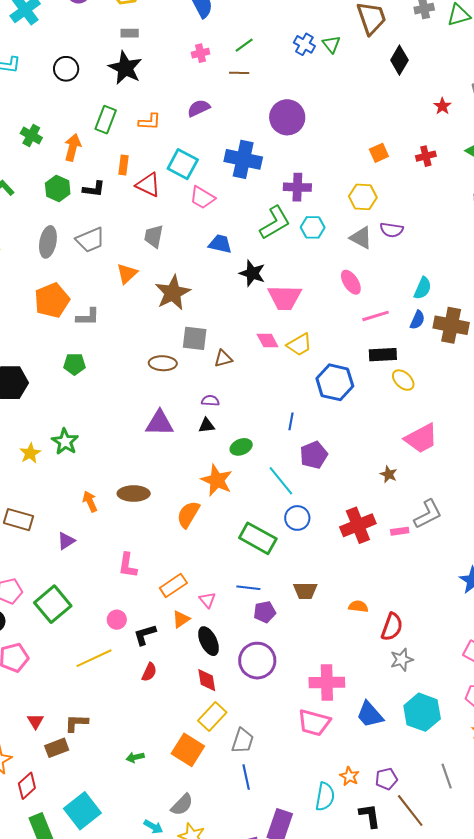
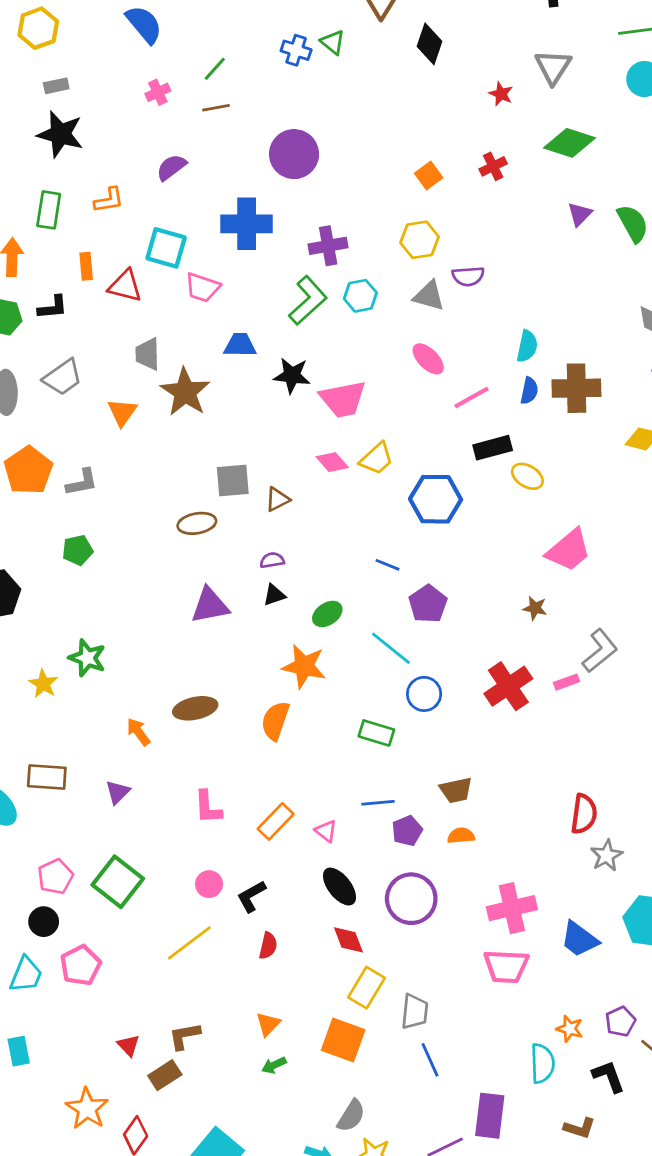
brown star: (173, 293) -> (185, 392), moved
blue line: (291, 421) -> (387, 565), turned -66
green rectangle: (258, 538) -> (376, 733), size x0.7
orange semicircle: (358, 606) -> (461, 836), moved
orange triangle: (181, 619) -> (268, 1024), moved

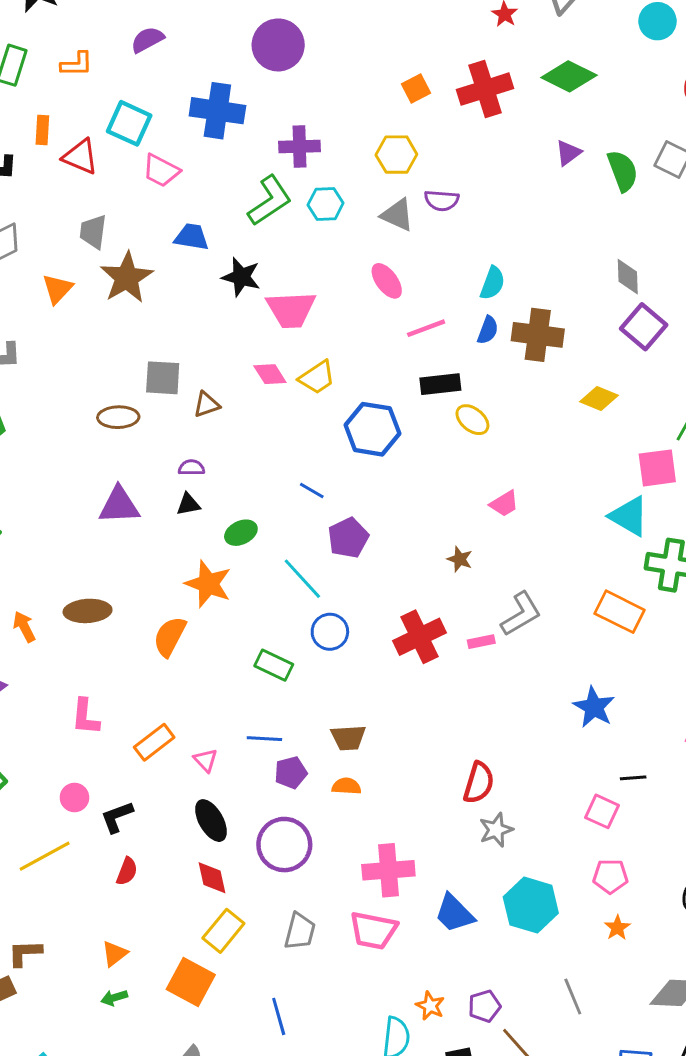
red cross: (493, 166) -> (485, 89), size x1.8
pink trapezoid: (569, 550) -> (504, 504), size x0.6
gray trapezoid: (415, 1012) -> (300, 931), moved

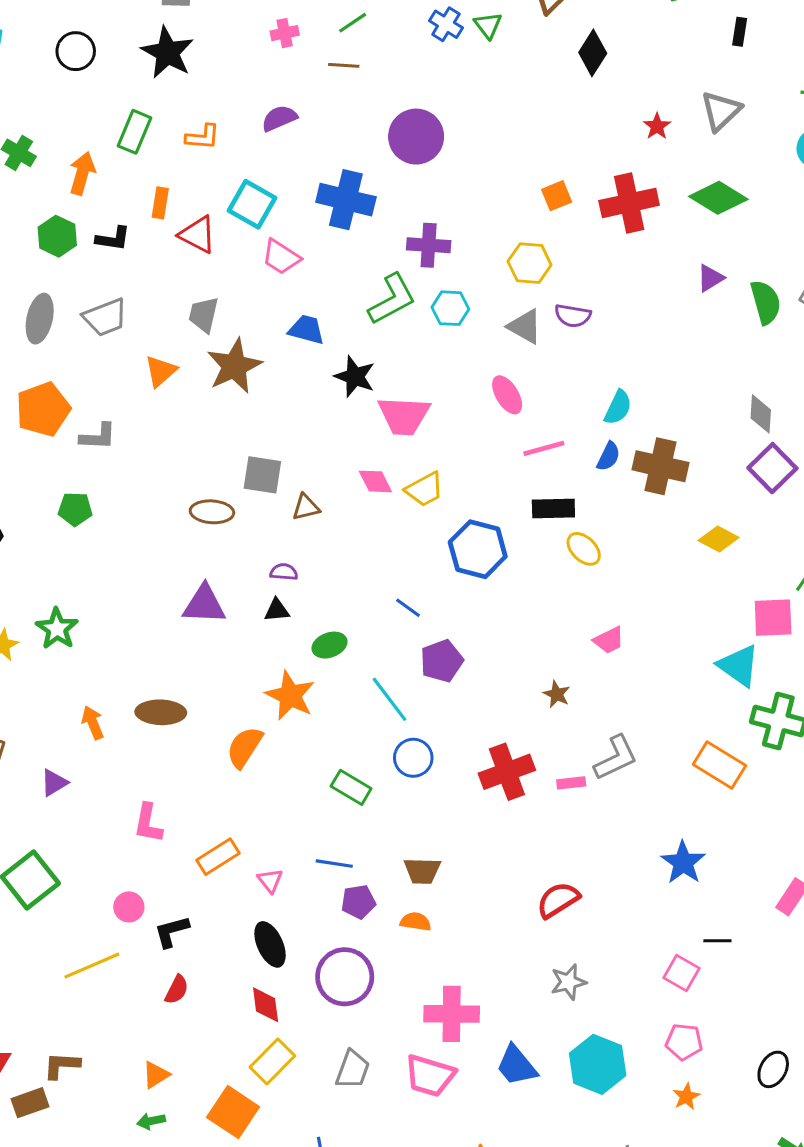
red semicircle: (479, 783) -> (558, 900), moved, turned -144

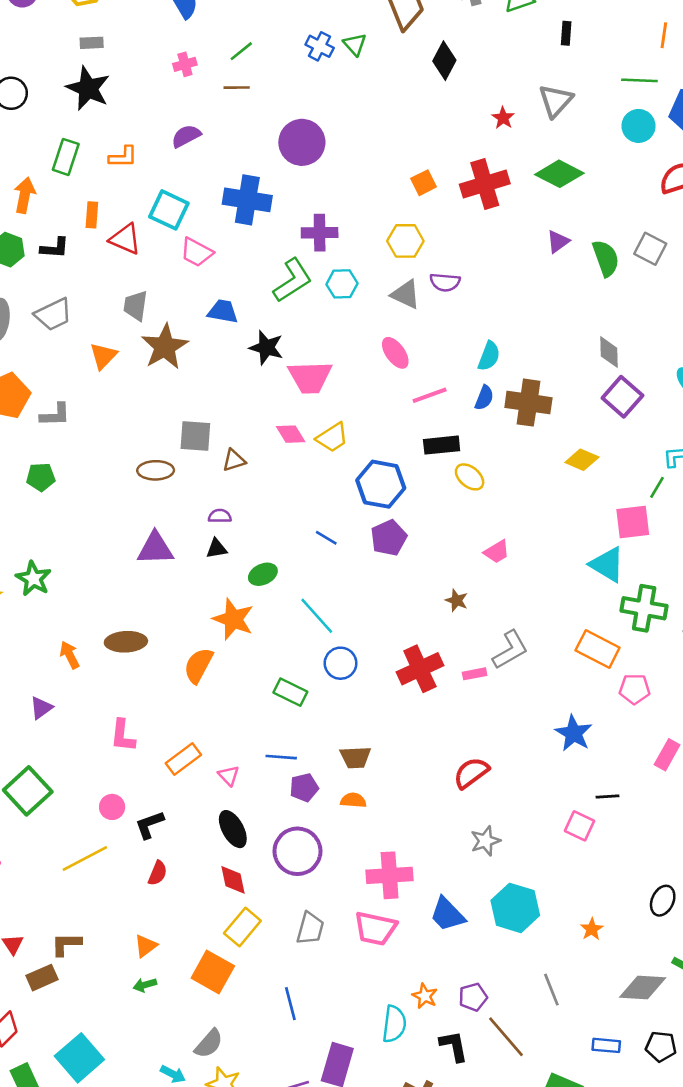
purple pentagon: (442, 661) -> (389, 538), moved
pink pentagon: (684, 1042) -> (635, 689), moved

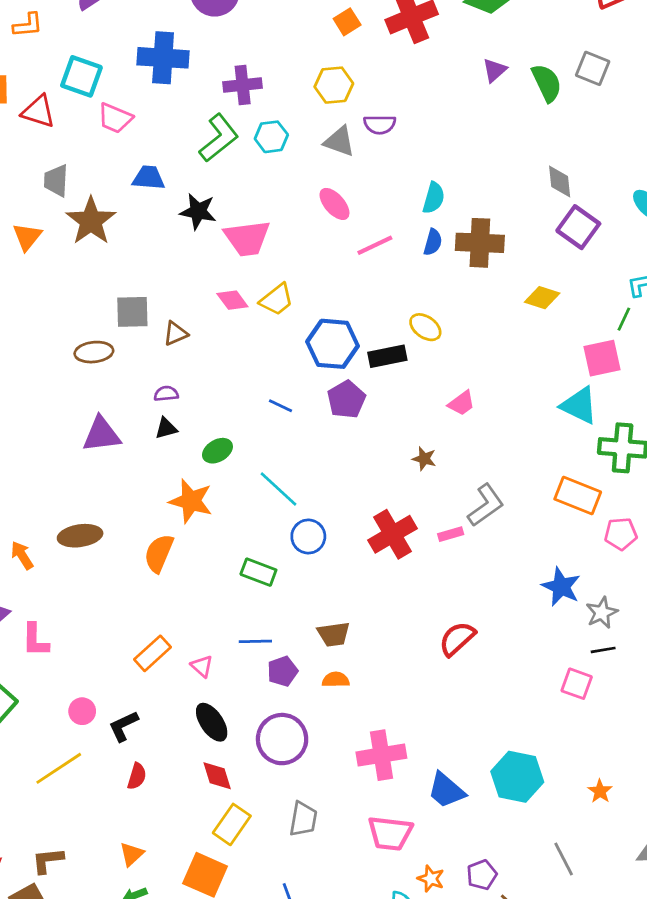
black rectangle: (442, 445) -> (387, 356), moved
pink L-shape: (123, 736) -> (35, 640), moved
gray star: (485, 841) -> (602, 613), moved
pink trapezoid: (375, 928) -> (390, 833), moved

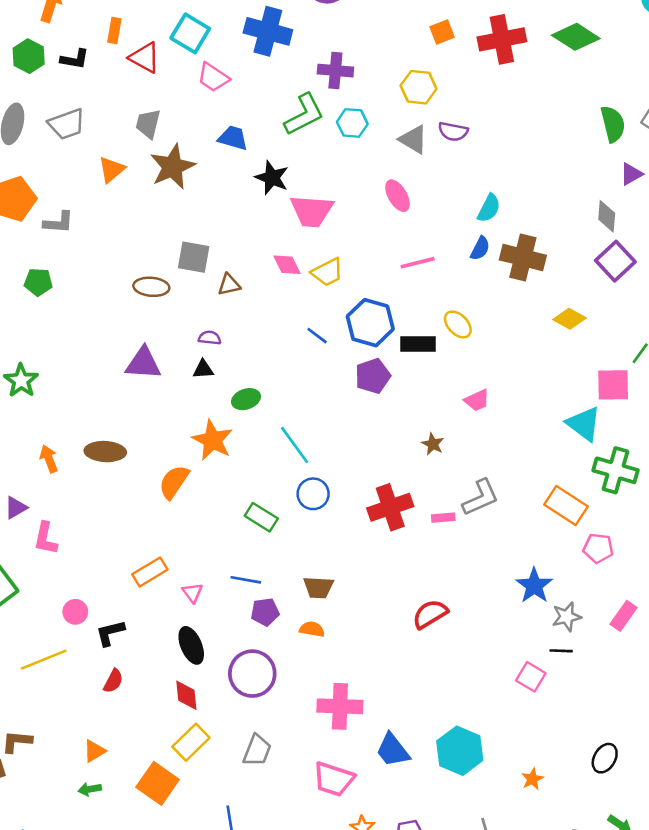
purple triangle: (495, 70) -> (631, 174), moved
pink line: (375, 245) -> (418, 263), moved
blue line: (281, 406) -> (317, 336), moved

